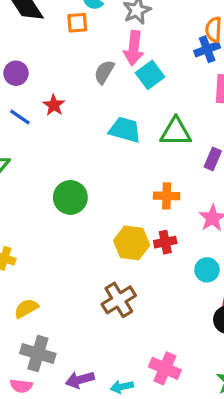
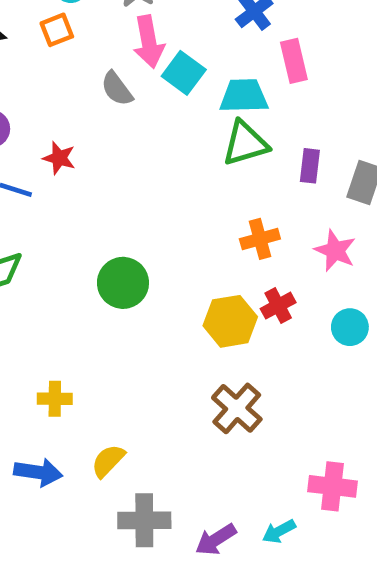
gray semicircle: (104, 72) -> (117, 89), turned -50
cyan trapezoid: (125, 130) -> (244, 96), moved

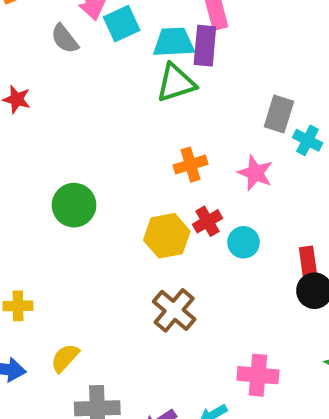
cyan square: (184, 73) -> (122, 24), turned 30
purple rectangle: (310, 166) -> (205, 46), moved, size x1.4
cyan circle: (350, 327) -> (244, 242), moved

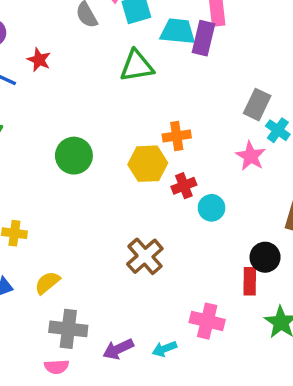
green triangle: (176, 83) -> (137, 66), moved
pink star: (255, 173) -> (251, 156), moved
yellow hexagon: (167, 236) -> (148, 164), moved
red rectangle: (308, 263) -> (250, 281), moved

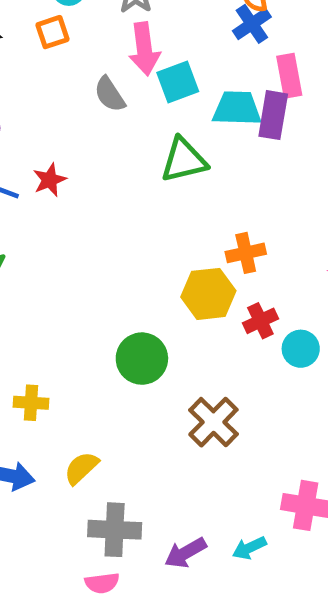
red star: (39, 60) -> (50, 180), moved, turned 30
green circle: (74, 156) -> (142, 359), moved

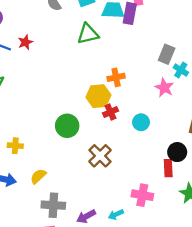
red cross: (260, 321) -> (111, 112), moved

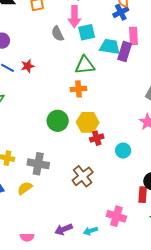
orange cross: (116, 77) -> (78, 89), moved
green circle: (67, 126) -> (58, 121), moved
gray cross: (53, 205) -> (38, 164), moved

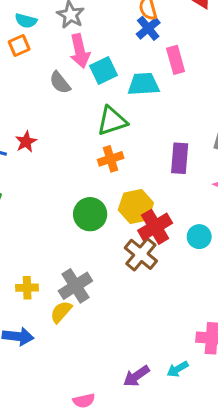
purple rectangle: (125, 51) -> (180, 158), moved
red cross: (97, 138) -> (155, 227), size x1.5
gray cross: (38, 164) -> (75, 286), turned -30
brown cross: (83, 176) -> (141, 254), moved
yellow semicircle: (25, 188) -> (61, 312), moved

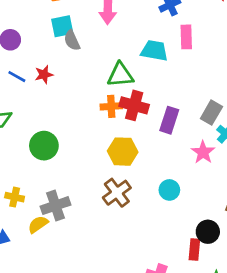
cyan square: (103, 70) -> (62, 26), moved
gray semicircle: (60, 83) -> (72, 40), moved
green circle: (90, 214) -> (44, 146), moved
red cross: (155, 227) -> (134, 105), moved, turned 32

